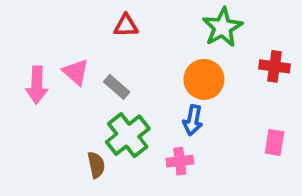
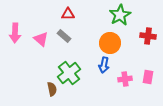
pink arrow: (37, 85) -> (15, 33), moved
gray rectangle: (117, 87) -> (64, 36), moved
pink cross: (180, 161) -> (125, 79), moved

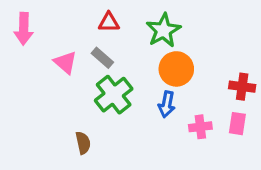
green star: (120, 15) -> (163, 30), moved
pink arrow: (15, 33) -> (24, 29), moved
red cross: (148, 36) -> (242, 87), moved
green cross: (69, 73) -> (114, 95), moved

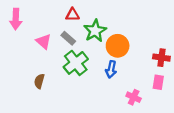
green star: (163, 30) -> (95, 31), moved
pink cross: (200, 127) -> (134, 97), moved, turned 32
brown semicircle: (83, 143) -> (39, 81), moved, turned -152

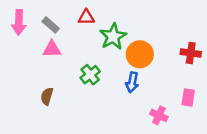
gray rectangle: (68, 38) -> (51, 25), moved
pink triangle: (44, 41) -> (52, 49), turned -42
red cross: (161, 58) -> (191, 53), moved
green cross: (76, 63) -> (90, 75), size x0.7

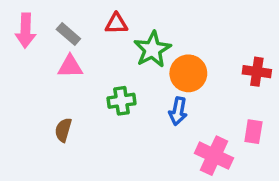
green cross: (90, 75) -> (122, 101), turned 30
pink cross: (159, 115) -> (214, 156), size x1.5

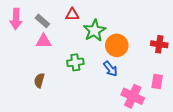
blue arrow: (178, 111) -> (110, 69), turned -49

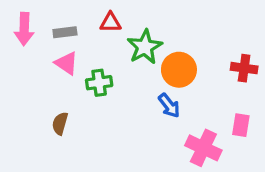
gray rectangle: (42, 21) -> (65, 32), turned -48
pink triangle: (44, 41) -> (67, 63), turned 35
green cross: (75, 62) -> (99, 83), moved

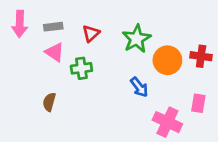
red triangle: (111, 22) -> (91, 33), moved, turned -42
green star: (145, 47) -> (137, 39), moved
orange circle: (179, 70) -> (167, 60), moved

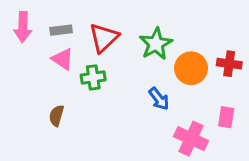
red triangle: (91, 33) -> (104, 38), size x1.5

